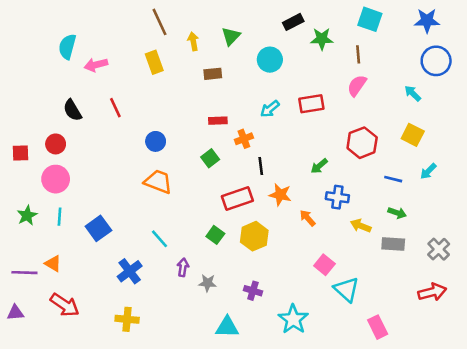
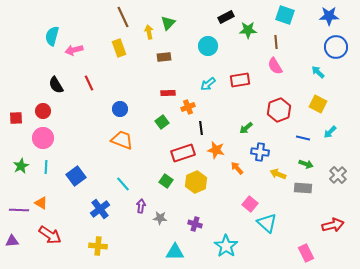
green triangle: (231, 36) -> (168, 23), moved
pink semicircle: (357, 86) -> (275, 66), turned -66
gray cross: (439, 249) -> (338, 175), moved
pink rectangle: (378, 327) -> (306, 253), moved

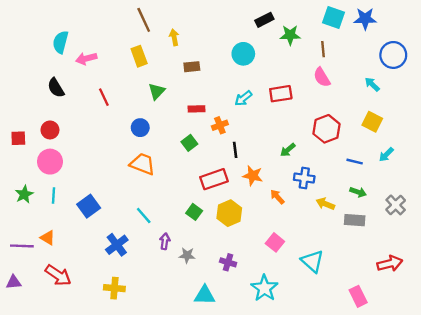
blue star: (329, 16) -> (365, 19), moved
green triangle: (168, 23) -> (157, 91), moved
black semicircle: (56, 85) -> (56, 88), moved
pink square: (250, 204) -> (275, 242), moved

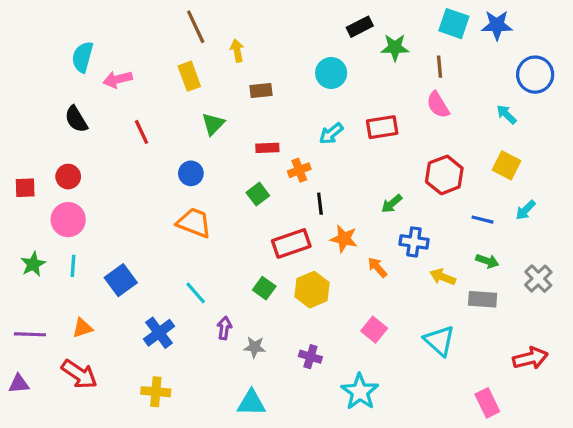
orange triangle: (48, 238) -> (83, 328), moved, turned -49
cyan triangle: (312, 261) -> (439, 341), moved
cyan triangle: (205, 295) -> (251, 403), moved

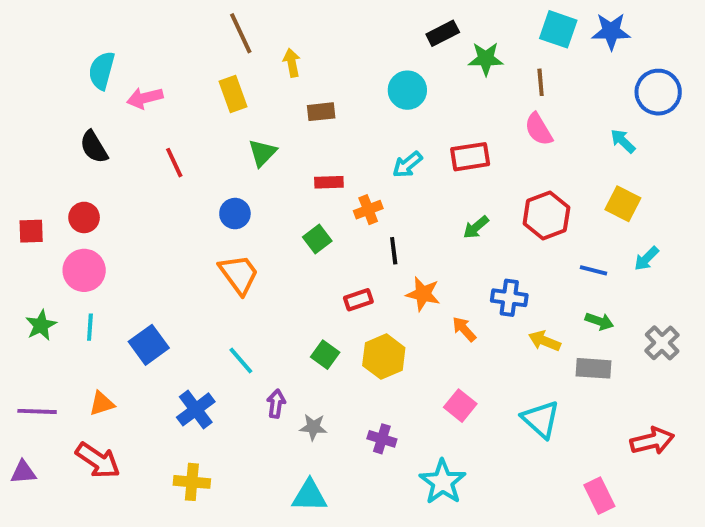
green arrow: (392, 204) -> (476, 227), moved
orange trapezoid: (194, 223) -> (239, 274), turned 33
red rectangle: (291, 243) -> (358, 300), size x0.6

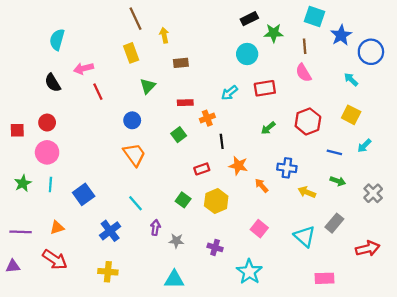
blue star: (611, 31) -> (341, 35), moved, turned -30
cyan circle: (407, 90) -> (247, 54), moved
pink arrow: (145, 98) -> (84, 68), moved
gray rectangle: (593, 368) -> (334, 223), moved, turned -54
pink rectangle: (599, 496) -> (324, 278), moved, turned -66

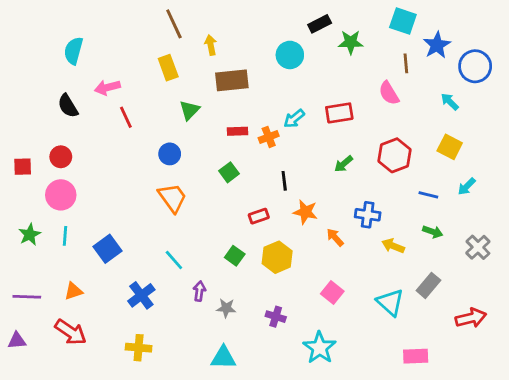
brown line: (305, 46) -> (406, 63), moved
cyan circle: (247, 54) -> (290, 55), moved
brown rectangle: (181, 63) -> (232, 80), size x1.6
orange cross: (207, 118) -> (269, 137), moved

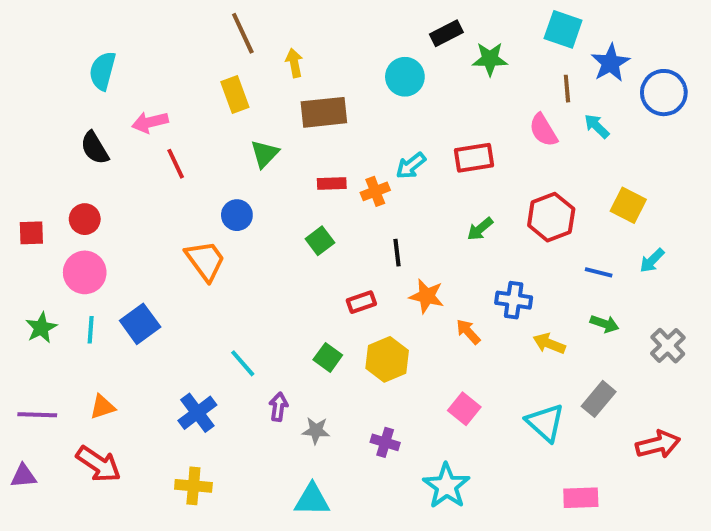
cyan arrow: (450, 102) -> (597, 126), moved
orange trapezoid: (172, 198) -> (205, 261), moved
blue square: (107, 249) -> (140, 324), moved

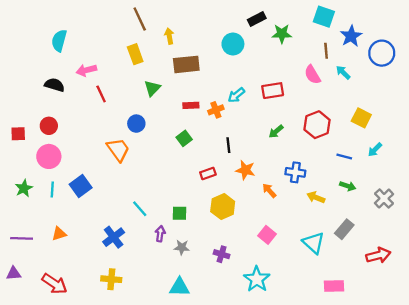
black semicircle: (95, 148) -> (55, 85), turned 138
green square: (328, 357) -> (180, 213), moved, turned -35
red arrow: (99, 464) -> (55, 284), moved

